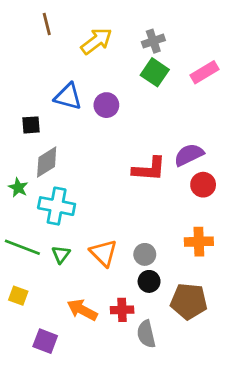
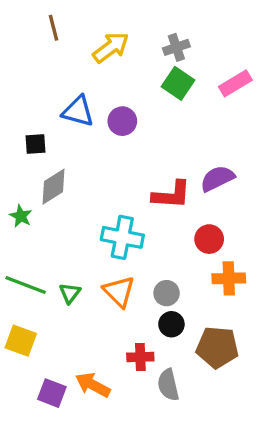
red circle: (203, 185) -> (209, 239), moved
cyan cross: (57, 206) -> (122, 237), moved
yellow square: (18, 296) -> (21, 341), size x1.4
orange arrow: (82, 310) -> (93, 385), moved

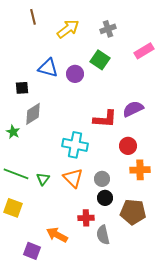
green square: (178, 83) -> (100, 60), moved
purple square: (52, 393) -> (32, 251), moved

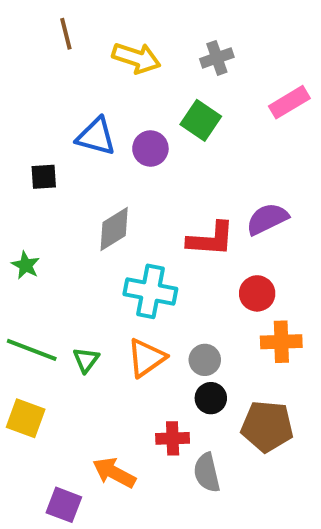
yellow arrow: (68, 29) -> (136, 58), turned 55
gray diamond: (33, 114) -> (114, 229), moved
orange triangle: (73, 178) -> (146, 358), turned 40

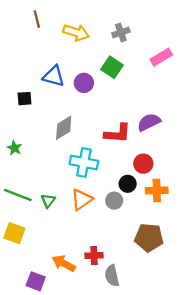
black circle: (211, 398) -> (128, 184), moved
red cross: (173, 438) -> (94, 256), moved
gray semicircle: (207, 473) -> (112, 276), moved

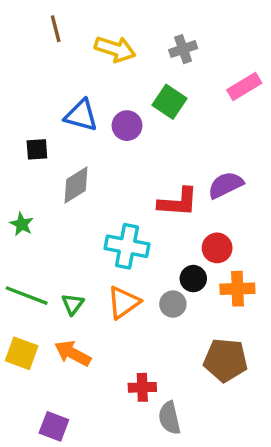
gray diamond: (64, 128) -> (76, 185), moved
orange arrow: (64, 263) -> (73, 353), moved

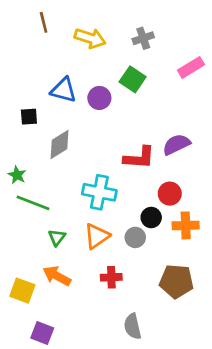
green line: (27, 296) -> (33, 203), moved
yellow square: (22, 353) -> (22, 291), moved
red cross: (142, 387) -> (111, 277), moved

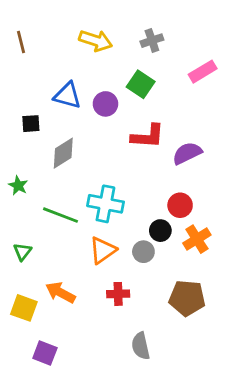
brown line: (44, 22) -> (21, 42), moved
red L-shape: (139, 158) -> (148, 136), moved
green line: (33, 203) -> (60, 215), moved
orange cross: (186, 225) -> (197, 239), turned -30
green triangle: (57, 237) -> (22, 252), moved

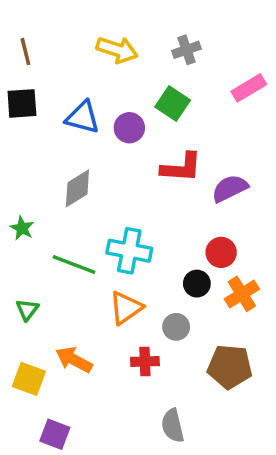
black square: (31, 124) -> (22, 103), moved, size x1.4
gray circle: (143, 252) -> (176, 327), moved

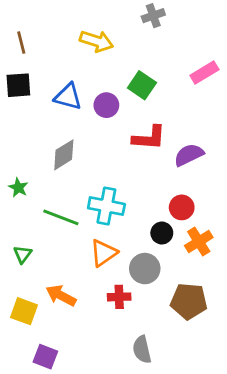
gray cross: (186, 50) -> (153, 16), moved
gray circle: (176, 327) -> (145, 269), size x1.4

